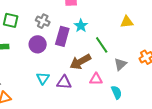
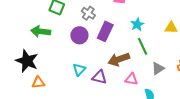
cyan star: (81, 26) -> (137, 24), moved

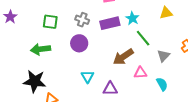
purple rectangle: (105, 31) -> (110, 23), moved, turned 66
purple triangle: (99, 77) -> (110, 89), moved

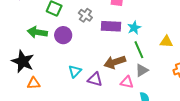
yellow triangle: (166, 13) -> (166, 42), moved
purple circle: (79, 43) -> (63, 35), moved
gray triangle: (163, 56) -> (142, 70), moved
purple triangle: (110, 89) -> (95, 79), moved

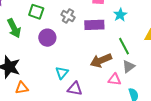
cyan star: (134, 28) -> (120, 15), moved
green arrow: (37, 32) -> (14, 28), moved, turned -120
purple triangle: (95, 79) -> (75, 89), moved

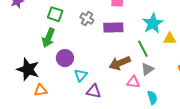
cyan star: (120, 15) -> (153, 23), moved, size x1.5
green arrow: (14, 28) -> (48, 38), moved, turned 48
purple circle: (47, 38) -> (65, 58), moved

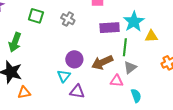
purple rectangle: (113, 28) -> (110, 28), moved
green arrow: (48, 38) -> (15, 42), moved
green line: (143, 49) -> (125, 47), turned 36
purple circle: (65, 58) -> (74, 59), moved

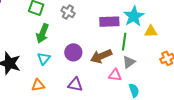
green arrow: (15, 42) -> (42, 33), moved
cyan triangle: (64, 76) -> (44, 59), moved
orange triangle: (24, 93) -> (38, 85), moved

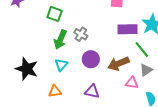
gray cross: (68, 12) -> (81, 34), moved
green line: (124, 42) -> (142, 50), turned -48

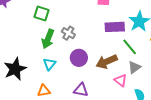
black star: (27, 69) -> (15, 69), turned 30
pink triangle: (132, 83) -> (121, 80), turned 32

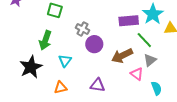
green arrow: (48, 39) -> (45, 40), moved
purple circle: (79, 58) -> (94, 44), moved

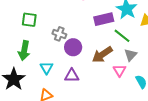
pink triangle: (137, 74) -> (119, 70), turned 32
purple triangle: (98, 85) -> (72, 76), moved

